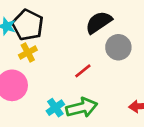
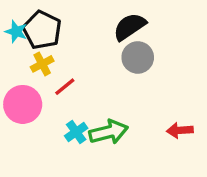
gray circle: (118, 47) -> (138, 57), moved
red line: (83, 71) -> (65, 87), moved

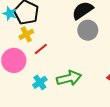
cyan cross: (76, 132) -> (40, 82), moved

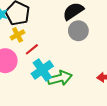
cyan cross: (40, 82) -> (42, 70), moved, size x1.5

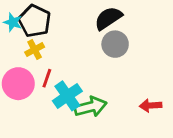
red line: (32, 49) -> (47, 78), moved, turned -32

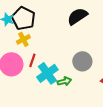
gray circle: (115, 44) -> (82, 61), moved
green arrow: (91, 107) -> (64, 81), size x0.6

